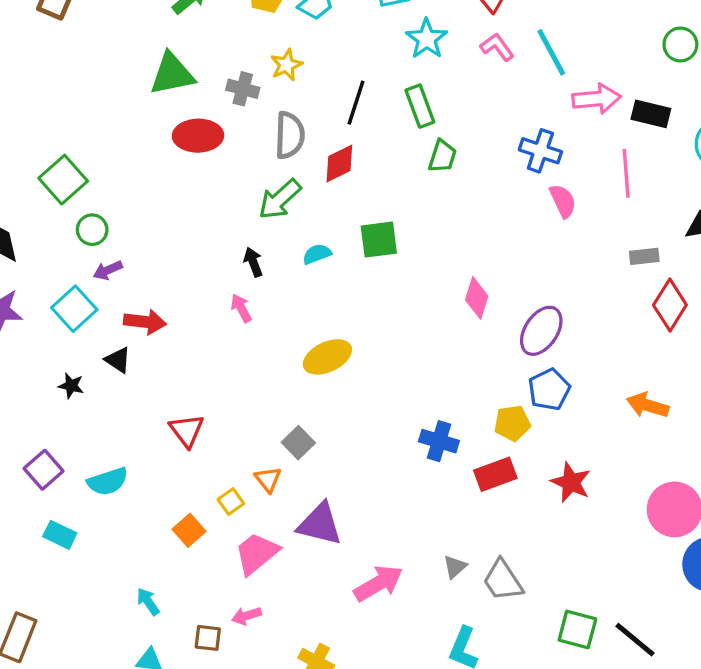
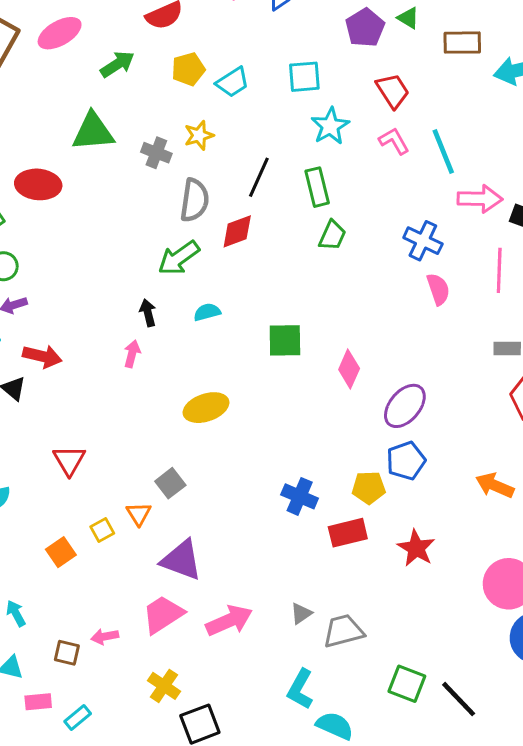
red ellipse: (198, 136) -> (38, 184), moved
green square: (379, 240) -> (285, 340), moved
pink arrow: (241, 308) -> (132, 354), turned 36
pink trapezoid: (257, 553) -> (163, 615), moved
gray trapezoid: (503, 580) -> (343, 631), turned 102

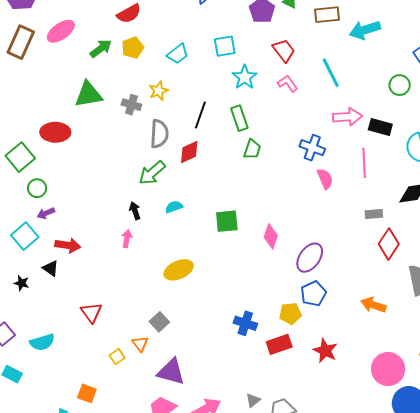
yellow pentagon: (188, 69) -> (133, 48), moved
cyan line: (443, 152) -> (331, 73), moved
orange square: (61, 552) -> (87, 393), moved, turned -30

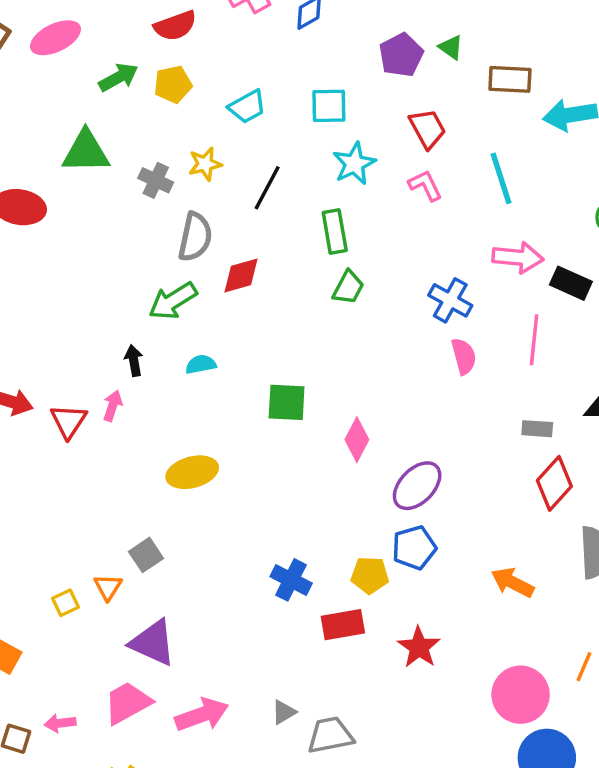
black line: (200, 115) -> (267, 188), moved
red triangle: (91, 312) -> (69, 421), moved

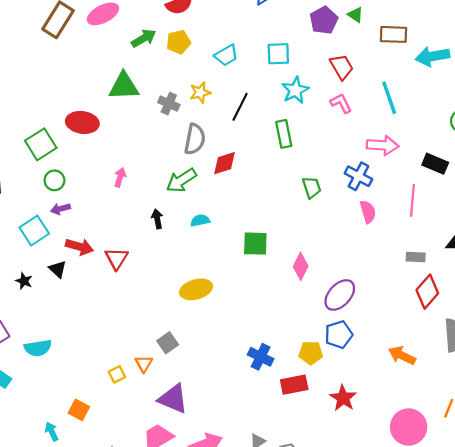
pink arrow: (518, 257) -> (383, 145), moved
green trapezoid: (348, 287) -> (312, 187), moved, turned -45
pink arrow: (113, 406) -> (120, 177), moved

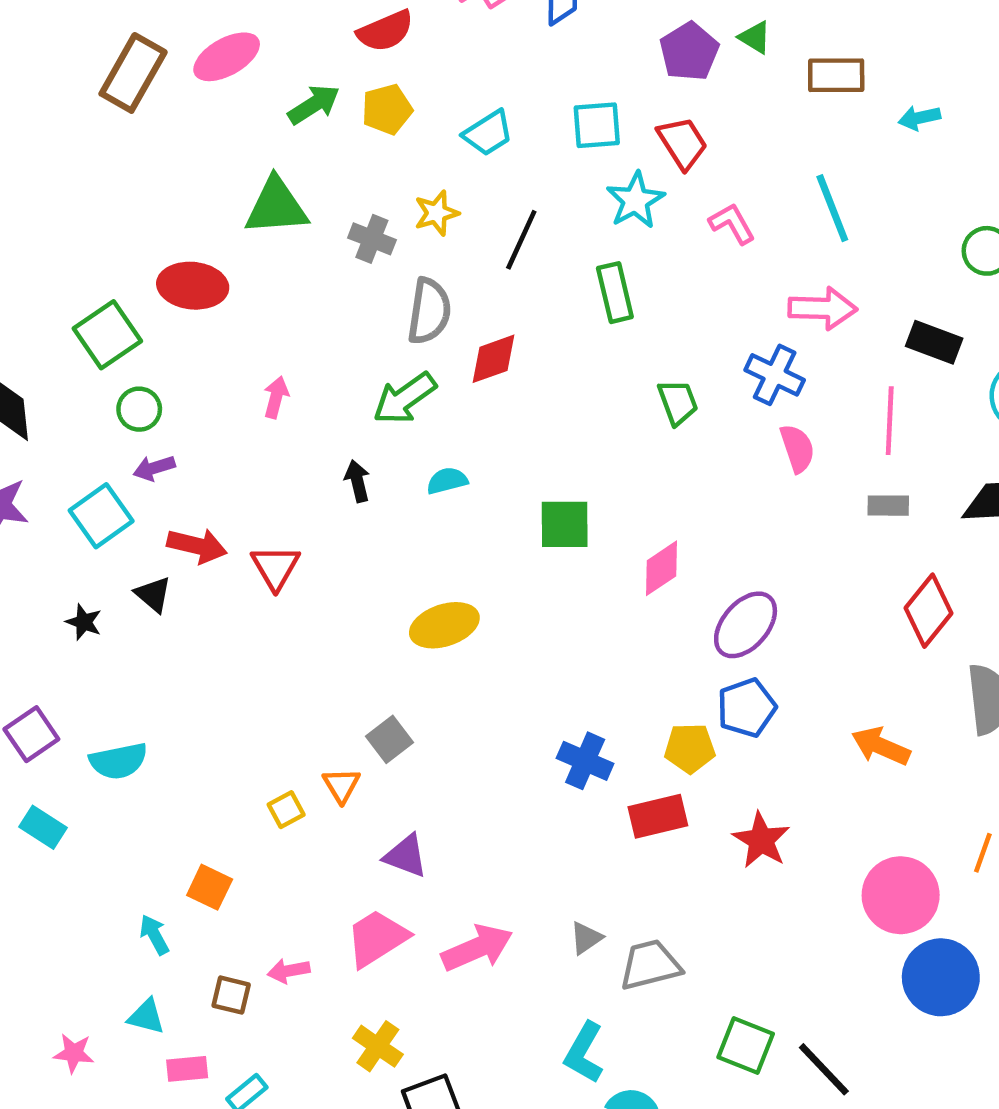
cyan arrow: (432, 56) -> (919, 118), size x0.6
red trapezoid: (342, 67) -> (682, 143), moved
gray rectangle: (416, 257) -> (888, 506), moved
pink diamond: (301, 266) -> (661, 568), turned 32
purple triangle: (173, 399) -> (406, 856), size x0.7

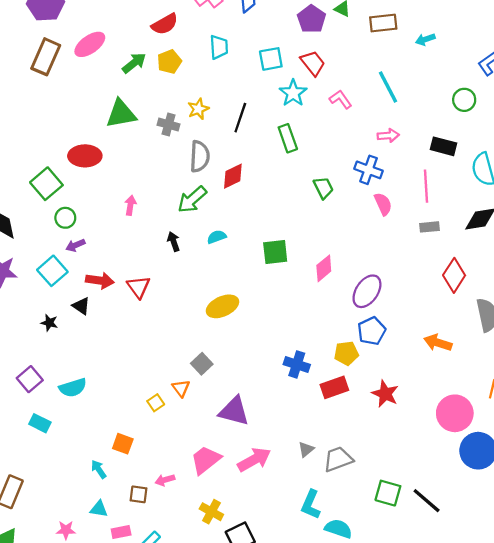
cyan trapezoid: (488, 133) -> (219, 47), moved, turned -55
pink arrow: (823, 308) -> (388, 136), size x0.7
purple triangle: (406, 856) -> (234, 411), moved, size x1.4

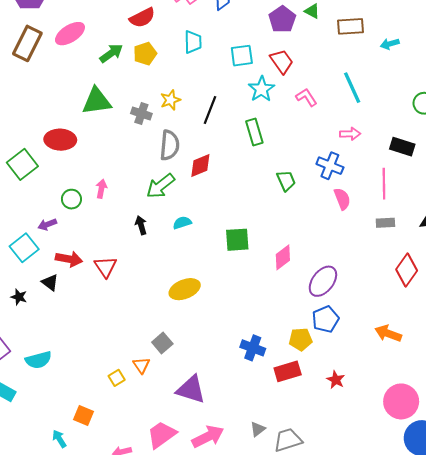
green circle: (65, 218) -> (71, 199), moved
red star: (385, 394) -> (336, 380), size x0.7

